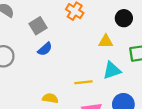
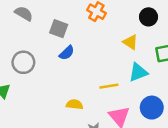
gray square: (38, 26) -> (59, 29), turned -36
yellow triangle: (106, 41) -> (130, 42), turned 35

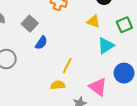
gray square: (59, 29) -> (30, 24), turned 35
yellow line: (109, 86) -> (67, 66), moved, turned -42

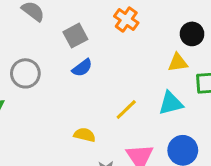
yellow triangle: (93, 21) -> (178, 63), moved, turned -48
yellow line: (67, 66) -> (126, 109), moved

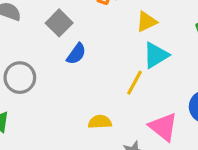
yellow triangle: (178, 63) -> (147, 22), moved
cyan triangle: (171, 103) -> (156, 55), moved

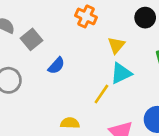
yellow triangle: (147, 22) -> (116, 45), turned -30
gray square: (59, 23) -> (32, 39), moved

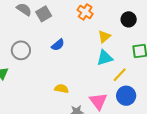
gray square: (32, 39) -> (44, 14), moved
yellow line: (101, 94) -> (120, 75), moved

